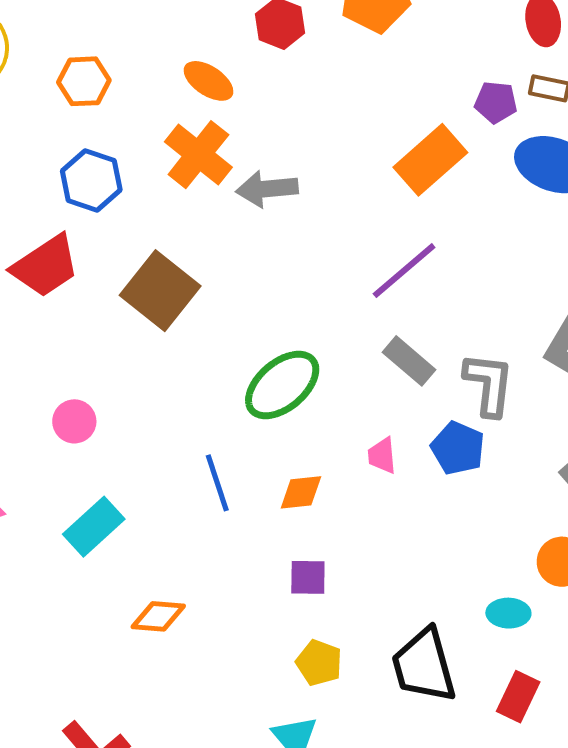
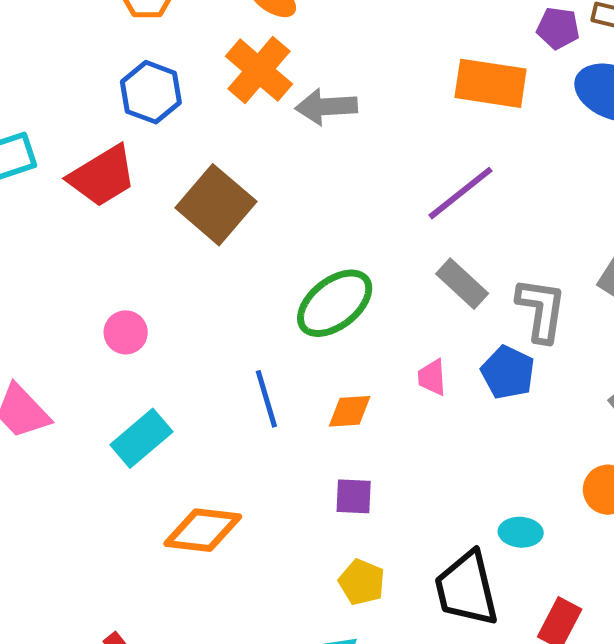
orange rectangle: (430, 160) -> (491, 83), turned 48
cyan ellipse: (508, 613) -> (521, 532), moved
orange diamond: (158, 616) -> (203, 530), size x1.4

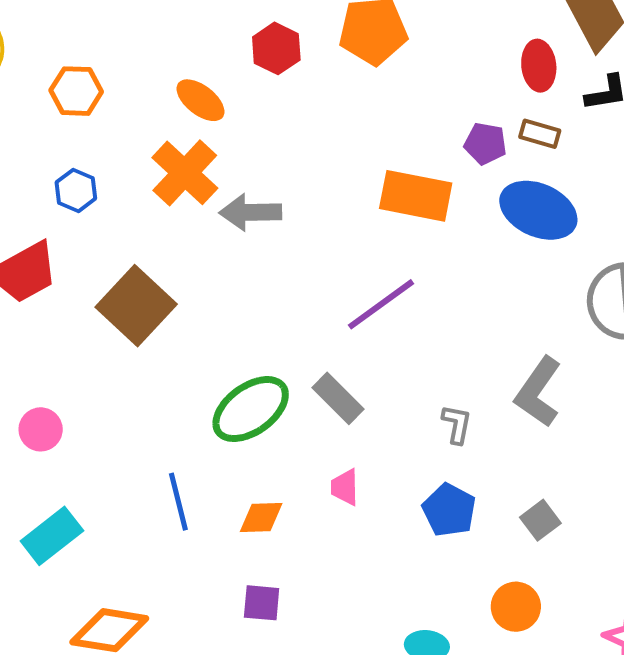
blue hexagon: (151, 92) -> (76, 190), size x0.7
gray rectangle: (462, 284) -> (338, 398), moved
gray L-shape: (541, 310) -> (457, 424), size x0.6
blue pentagon: (508, 372) -> (449, 510), moved

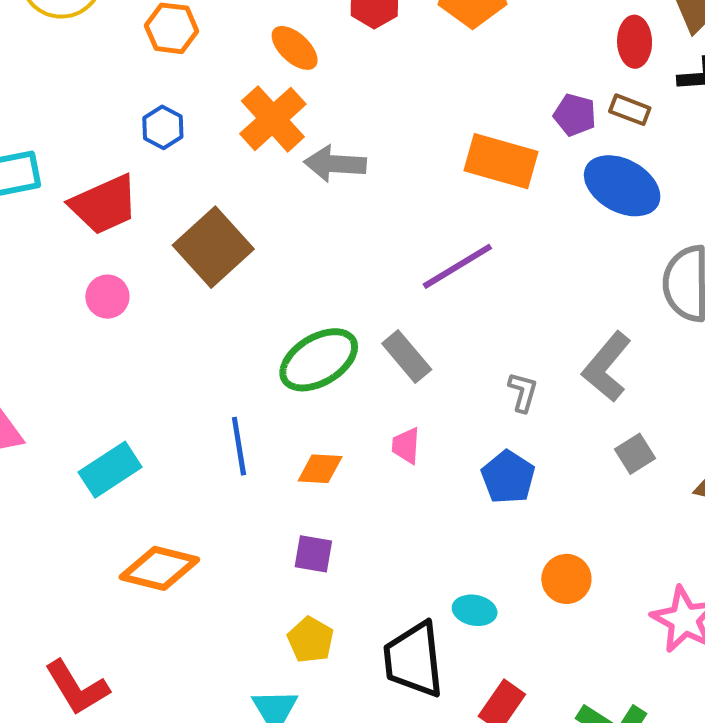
pink circle: (41, 429) -> (107, 297), moved
gray square: (540, 520) -> (635, 454), moved

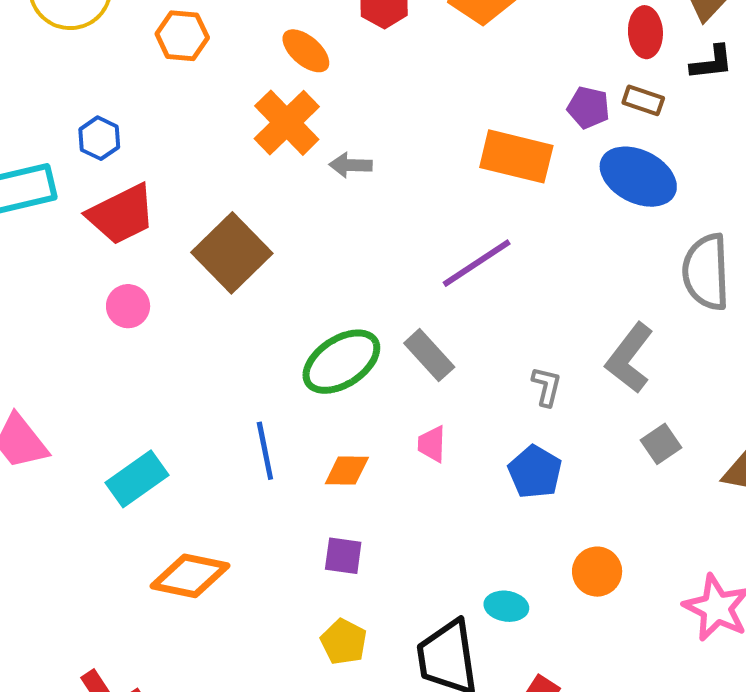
blue hexagon: (163, 127) -> (99, 138), moved
gray arrow: (335, 164) -> (351, 165), size x0.7

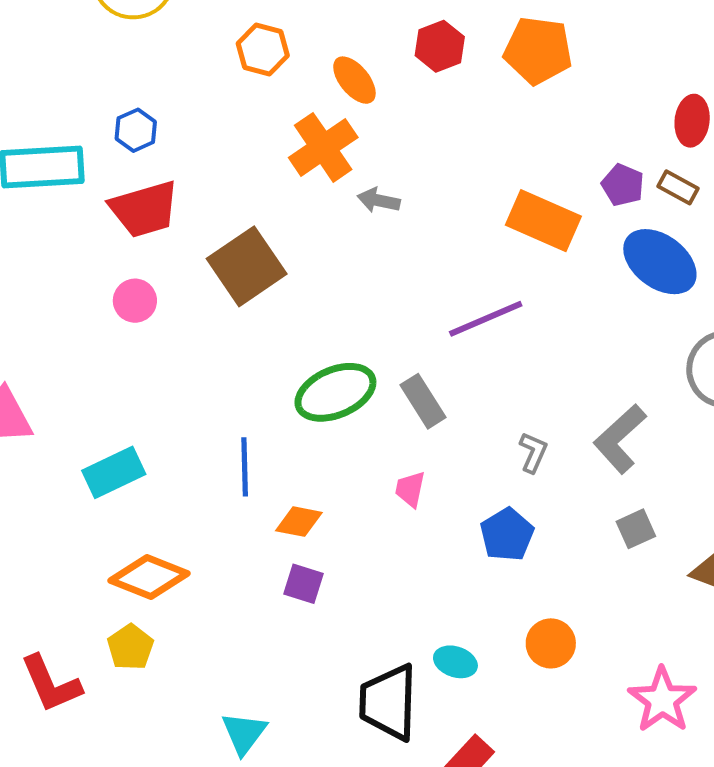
orange hexagon: (182, 36) -> (263, 49), moved
orange diamond: (347, 471) -> (299, 522), moved
yellow pentagon: (344, 642) -> (130, 647), moved

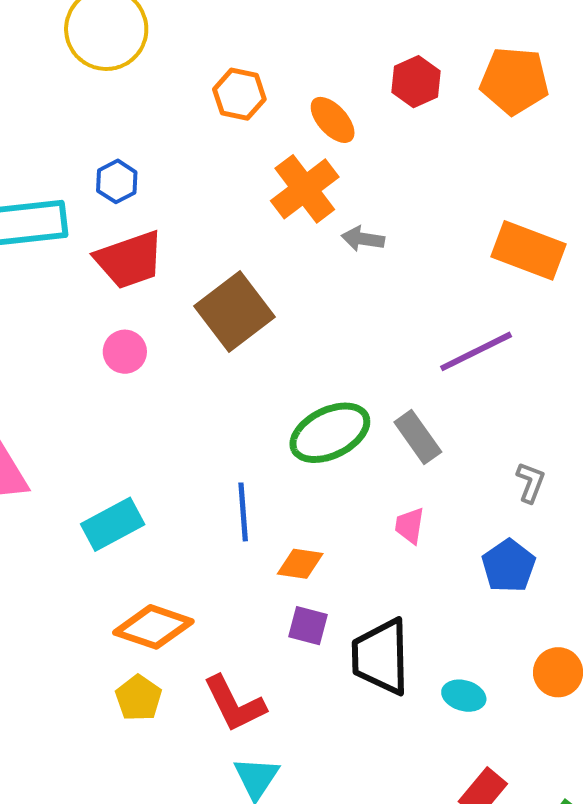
red L-shape: (51, 684) -> (234, 704), moved
black trapezoid: (388, 702) -> (381, 657), moved

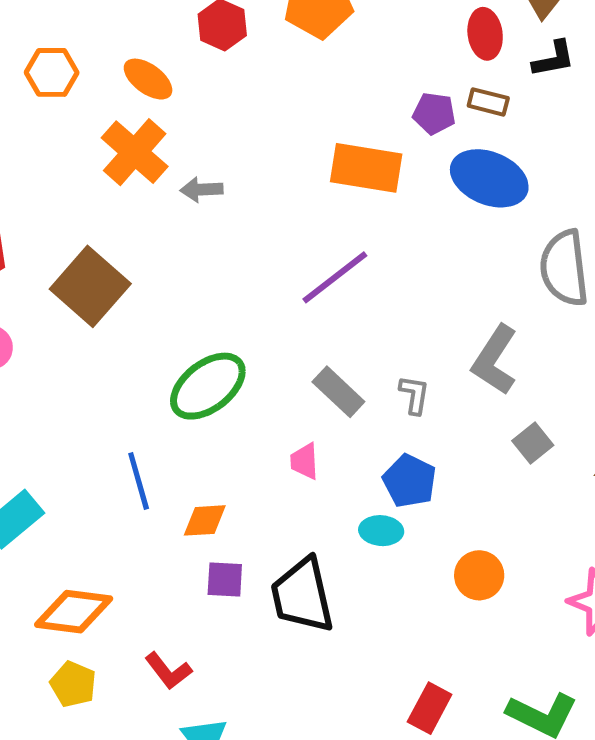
gray rectangle: (418, 437) -> (338, 392), moved
cyan ellipse: (464, 696) -> (381, 531), moved
red L-shape: (234, 704) -> (168, 671), size x0.7

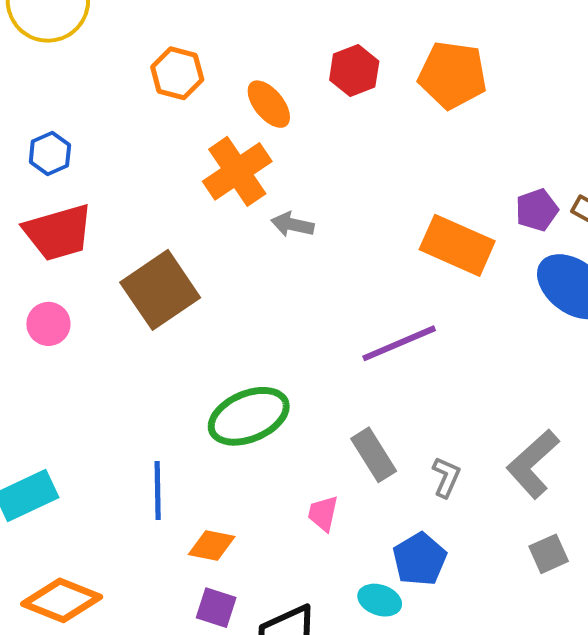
purple pentagon: (434, 113) -> (537, 210), turned 30

